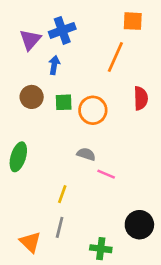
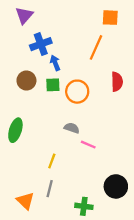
blue cross: (62, 30) -> (41, 44), moved
purple triangle: (30, 40) -> (24, 15), moved
blue arrow: (54, 65) -> (55, 63), moved, turned -32

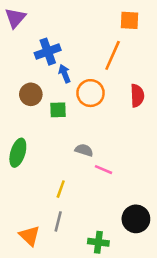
purple triangle: (24, 15) -> (15, 18), moved
green square: (53, 85) -> (58, 110), moved
orange circle: (77, 92) -> (91, 93), moved

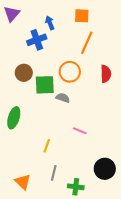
orange square: (129, 20) -> (82, 16), moved
blue arrow: (65, 74) -> (50, 23), moved
green square: (58, 110) -> (45, 85), size x1.5
gray semicircle: (84, 150) -> (63, 98), moved
gray line: (58, 221) -> (54, 173), moved

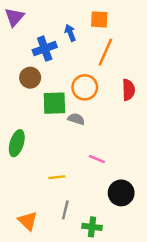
blue arrow: (50, 23) -> (70, 33), moved
brown circle: (24, 73) -> (30, 78), moved
yellow line: (47, 146) -> (57, 177), turned 64
black circle: (105, 169) -> (121, 193), moved

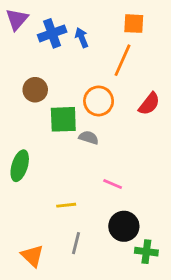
orange square: (99, 19) -> (134, 24), moved
blue cross: (45, 49) -> (52, 33), moved
red semicircle: (128, 90) -> (149, 104), turned 40
black circle: (121, 193) -> (124, 226), moved
green cross: (92, 227) -> (146, 252), moved

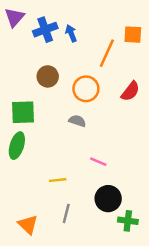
orange square: (134, 24) -> (133, 35), moved
brown circle: (35, 90) -> (48, 76), moved
green square: (63, 119) -> (23, 112), moved

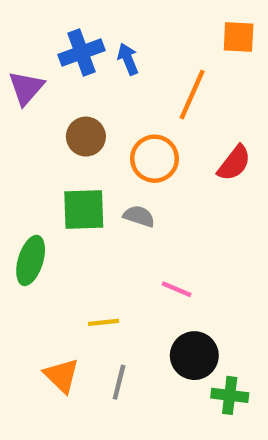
purple triangle: (14, 17) -> (26, 88), moved
orange square: (133, 35) -> (239, 37), moved
green square: (23, 112) -> (84, 210), moved
orange triangle: (28, 224) -> (62, 375), moved

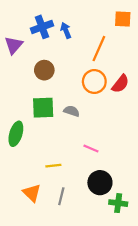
orange circle: (154, 159) -> (94, 81), moved

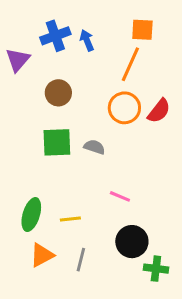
orange square: (123, 19) -> (142, 30), moved
green ellipse: (16, 134) -> (31, 215), moved
orange triangle: (32, 193) -> (42, 255), turned 48

